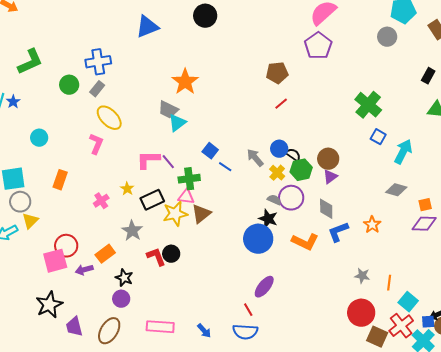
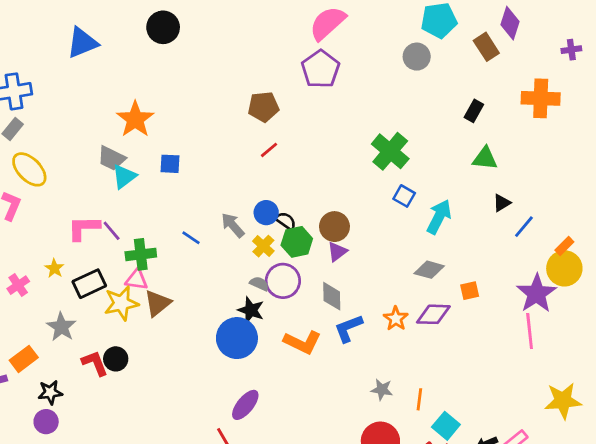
blue square: (210, 151) -> (170, 164), moved, turned -35
purple diamond: (424, 224) -> (433, 314), moved
black star: (124, 278) -> (50, 392), turned -30

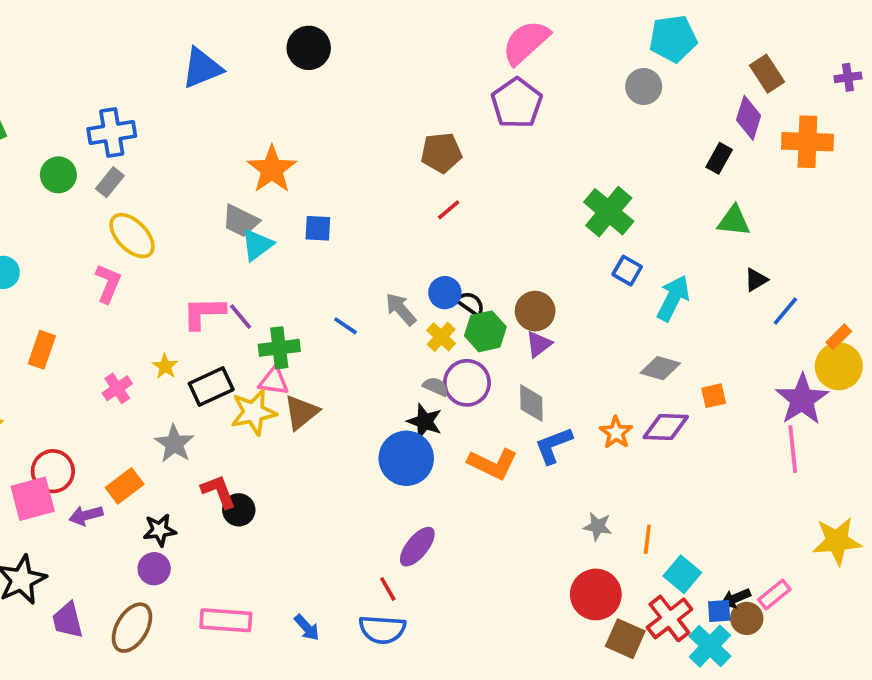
purple diamond: (510, 23) -> (749, 118), moved
brown rectangle: (486, 47) -> (767, 74), moved
black circle: (116, 359) -> (239, 510), moved

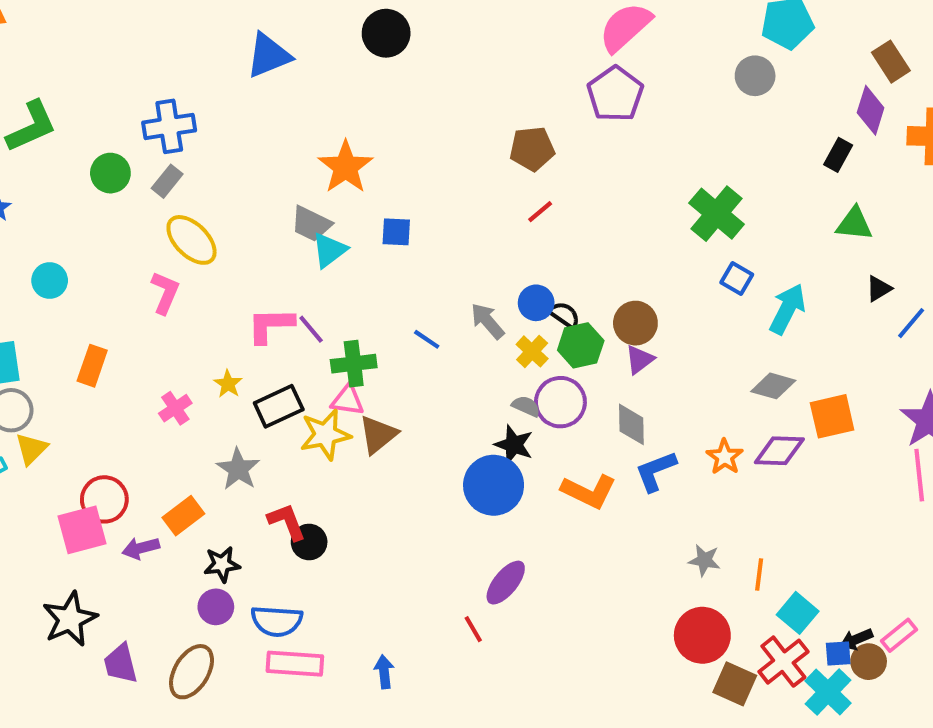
orange square: (714, 396) -> (832, 416), size x1.6
blue arrow: (307, 628) -> (384, 672), turned -144
blue semicircle: (382, 629) -> (277, 621), moved

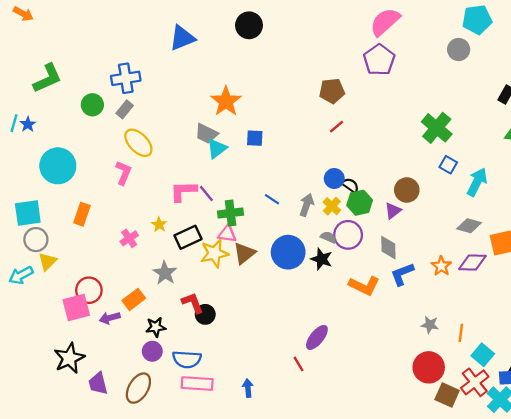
cyan circle: (50, 281) -> (58, 166), size x1.8
gray arrow: (487, 321) -> (307, 205), moved, turned 60
brown circle: (635, 323) -> (407, 190), moved
blue circle: (494, 485) -> (288, 252), moved

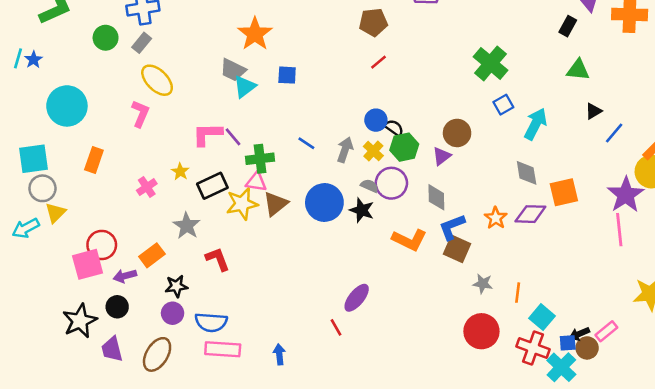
blue square: (448, 165) -> (503, 105), turned 30
gray diamond: (469, 226) -> (527, 173), turned 65
black circle: (205, 314) -> (117, 307), moved
red cross: (475, 382) -> (533, 348), turned -32
brown square: (447, 395) -> (457, 249), moved

